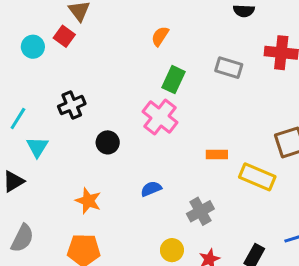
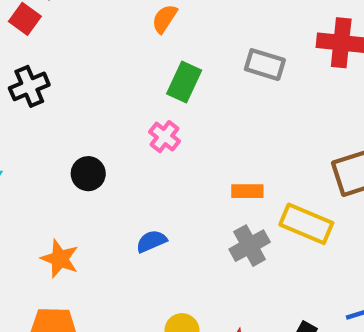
black cross: (72, 105) -> (29, 86), moved
pink cross: (160, 117) -> (165, 137), size x0.6
gray cross: (200, 211) -> (250, 246), moved

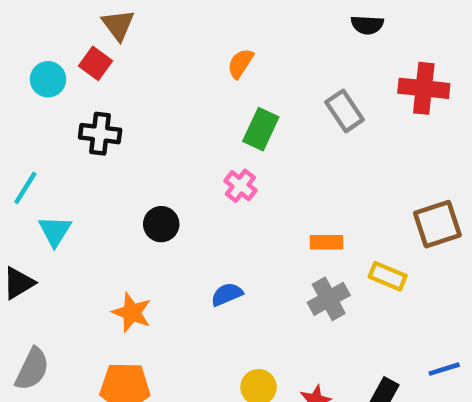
gray rectangle: (265, 65) -> (345, 111), turned 39
black cross: (29, 86) -> (100, 134), turned 30
yellow rectangle: (306, 224) -> (388, 276), size x0.7

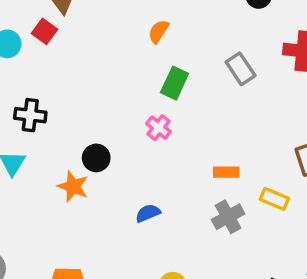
black cross: (100, 134) -> (30, 115), moved
orange star: (132, 312) -> (73, 186), moved

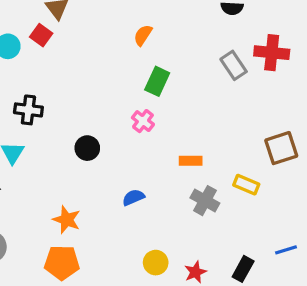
gray rectangle: (241, 69) -> (234, 65), moved
orange rectangle: (226, 172) -> (191, 161), moved
orange star: (73, 186) -> (67, 220), moved
gray cross: (228, 217) -> (205, 201), turned -32

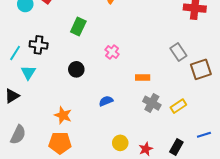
gray rectangle: (234, 65) -> (178, 52), moved
green rectangle: (157, 81) -> (78, 26), moved
yellow rectangle: (246, 185) -> (178, 106), moved, turned -56

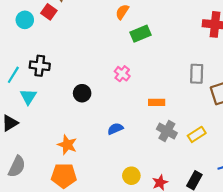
green rectangle: (78, 26) -> (141, 34), moved, turned 42
gray rectangle: (178, 52) -> (197, 74), turned 36

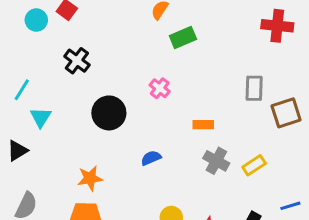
black cross: (40, 66) -> (77, 61), moved, turned 30
black circle: (82, 93) -> (109, 113), size x1.5
orange star: (67, 145) -> (90, 178), turned -30

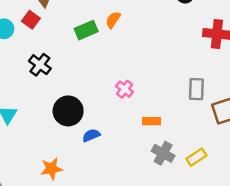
green rectangle: (183, 37) -> (86, 30), moved
pink cross: (160, 88) -> (125, 89), moved
blue semicircle: (151, 158) -> (91, 135), moved

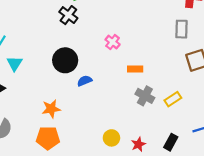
black cross: (40, 65) -> (68, 15), moved
gray rectangle: (196, 89) -> (182, 29), moved

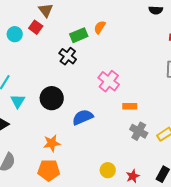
pink cross: (113, 42) -> (109, 81), size x1.5
black circle: (65, 60) -> (52, 98), moved
blue semicircle: (85, 81) -> (83, 117), size x1.5

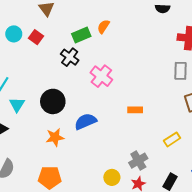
red square: (36, 27) -> (36, 37), moved
pink cross: (109, 81) -> (101, 76), moved
gray cross: (139, 131) -> (138, 161), moved, turned 30
orange star: (52, 143) -> (55, 137), moved

